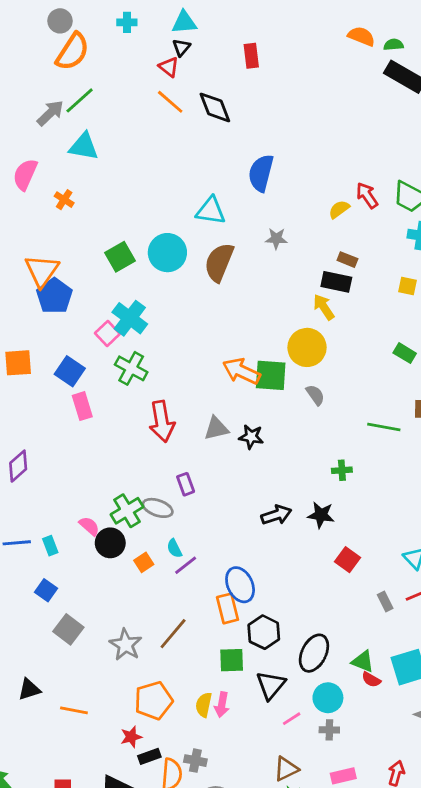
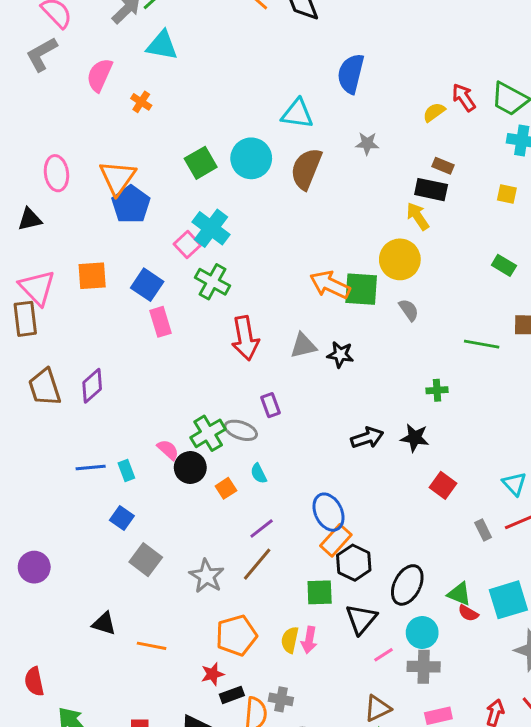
purple line: (186, 565) -> (262, 528), moved
orange rectangle: (227, 608) -> (336, 540), moved, turned 56
black triangle: (29, 689) -> (104, 624), turned 35
gray cross: (329, 730) -> (424, 667), size x1.5

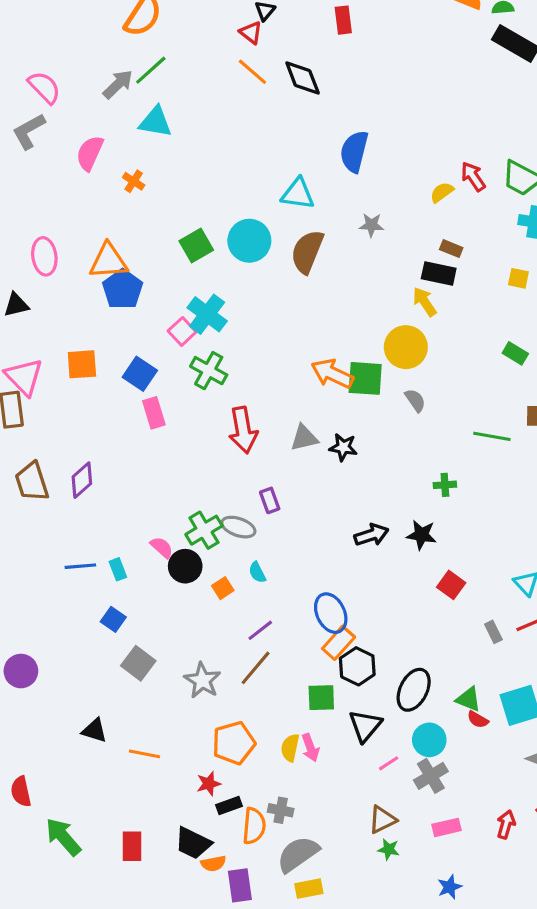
orange triangle: (117, 178) -> (109, 261), turned 51
pink arrow: (309, 640) -> (310, 748), turned -30
gray cross: (424, 667) -> (431, 776), turned -32

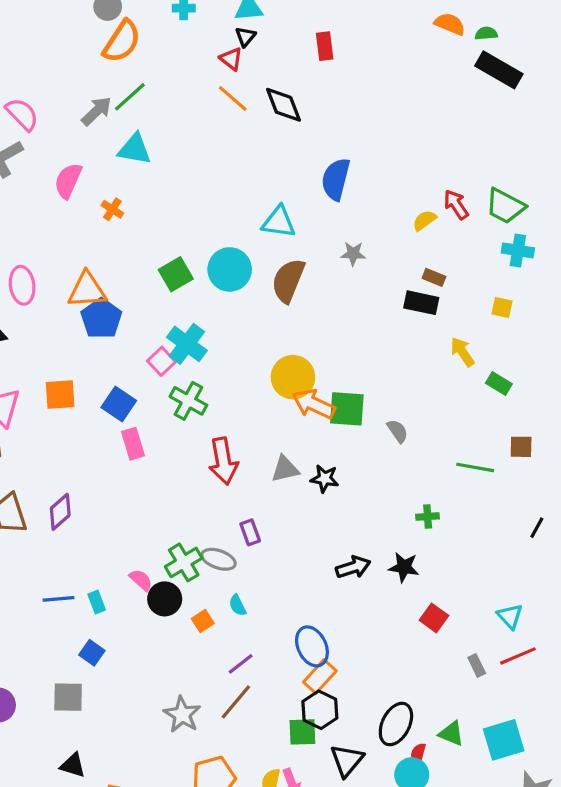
yellow arrow: (425, 302) -> (462, 352), moved
yellow circle: (406, 347) -> (293, 377), moved
gray square: (138, 663) -> (68, 697), moved, turned -36
black hexagon: (357, 666) -> (320, 710), moved
red semicircle: (478, 720) -> (418, 754), moved, turned 75

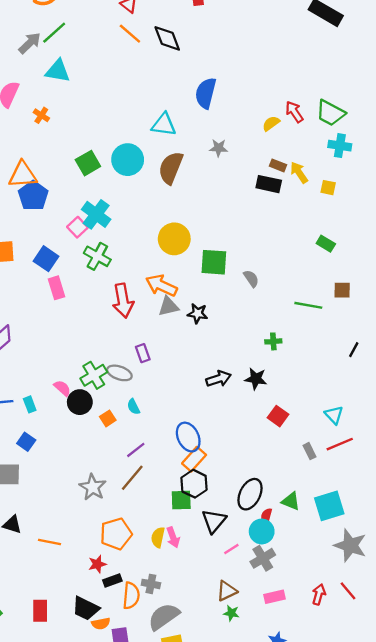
yellow arrow: (462, 352) -> (299, 172), moved
orange arrow: (314, 404) -> (161, 286), moved

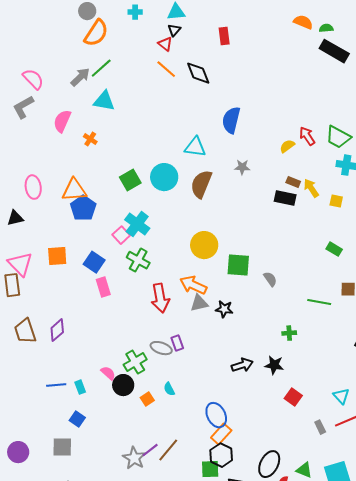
gray ellipse: (119, 373) -> (161, 348), moved
purple line: (136, 450) -> (150, 450), moved

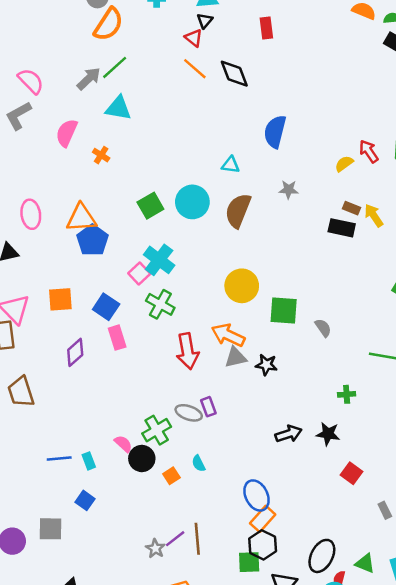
cyan triangle: (195, 147) -> (231, 165), size x0.7
purple diamond: (57, 330) -> (75, 352), moved
gray square: (62, 447) -> (51, 529), moved
brown line: (168, 450) -> (197, 539), turned -45
gray star: (134, 458) -> (155, 549), size x0.7

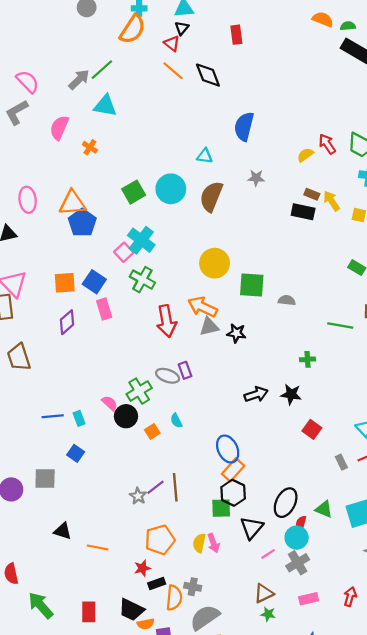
orange semicircle: (108, 24) -> (133, 29), moved
orange square: (60, 299) -> (65, 283), moved
gray semicircle: (323, 328) -> (287, 300), turned -49

